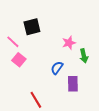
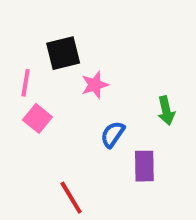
pink line: (13, 42) -> (26, 83), turned 56
pink star: (69, 43) -> (95, 85), moved

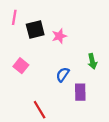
pink line: (26, 83) -> (14, 17), moved
pink star: (95, 85) -> (59, 36), moved

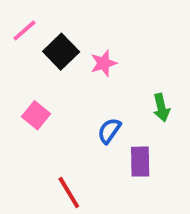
pink line: (14, 17) -> (24, 30), turned 40
black square: (35, 29) -> (61, 52), turned -30

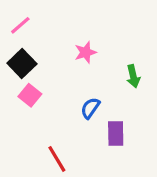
black square: (61, 52) -> (22, 64), moved
green arrow: (161, 108) -> (133, 76), moved

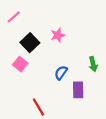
black square: (22, 64) -> (30, 43), moved
green arrow: (133, 76) -> (93, 64), moved

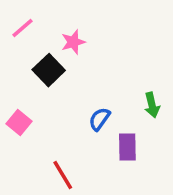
pink star: (58, 35) -> (73, 42), moved
pink square: (20, 64) -> (19, 123), moved

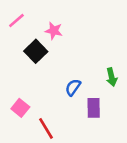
pink star: (73, 42) -> (54, 31), turned 30
pink square: (19, 123) -> (20, 108), moved

